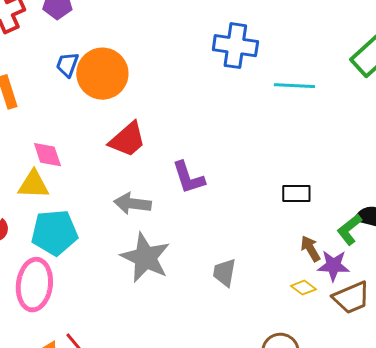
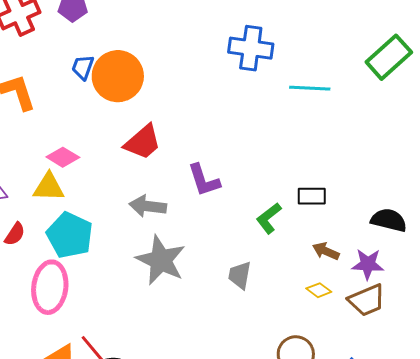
pink diamond: (47, 155) -> (63, 157), turned -40
green L-shape: (349, 230) -> (269, 218), moved
cyan pentagon: (54, 233) -> (70, 235), turned 30
brown arrow: (310, 249) -> (326, 251), turned -36
purple star: (333, 266) -> (368, 264), moved

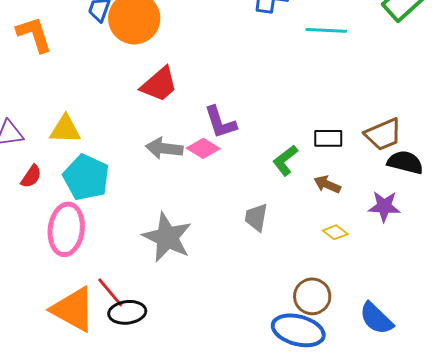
pink diamond: (63, 157) -> (203, 148), moved
brown arrow: (326, 251) -> (327, 184), moved
gray star: (161, 260) -> (167, 237), moved
brown trapezoid: (367, 300) -> (383, 134), moved

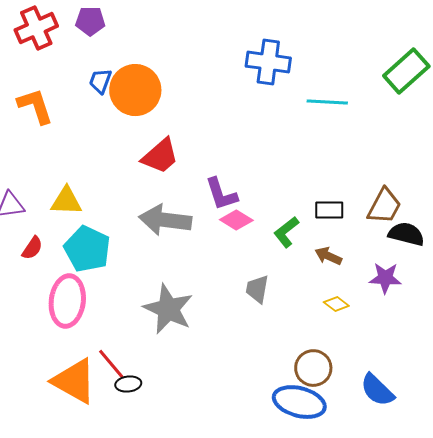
brown trapezoid: (383, 134) -> (384, 206), turned -39
gray arrow: (164, 148) -> (165, 220), size x1.4
pink diamond: (203, 148) -> (236, 220), moved
black ellipse: (127, 312) -> (128, 384), size x0.7

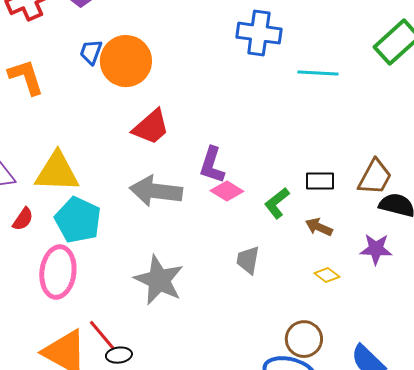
purple L-shape: (221, 194) -> (212, 165), turned 36
yellow triangle: (66, 201) -> (57, 172), size x1.4

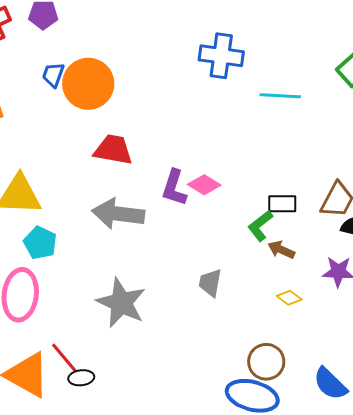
red trapezoid: (151, 127) -> (113, 150), turned -129
pink diamond: (227, 191) -> (204, 185), moved
green L-shape: (277, 203) -> (260, 226), moved
cyan pentagon: (78, 220) -> (40, 243), size x0.7

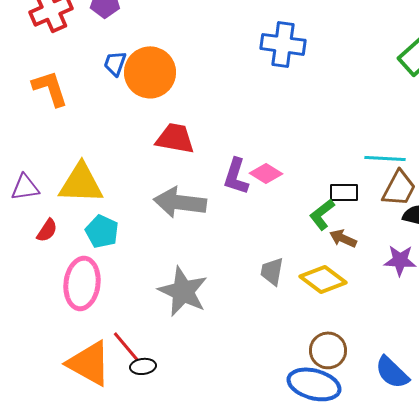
cyan line: (280, 96) -> (385, 158), moved
yellow diamond: (289, 298) -> (323, 279), moved, size x1.8

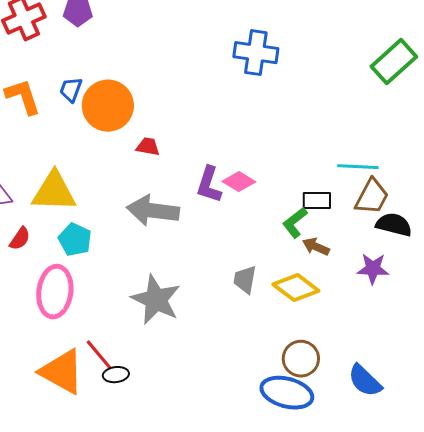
blue trapezoid: (115, 63) -> (71, 90), moved
orange circle: (150, 72) -> (108, 106), moved
red trapezoid: (175, 138) -> (148, 147), size x0.6

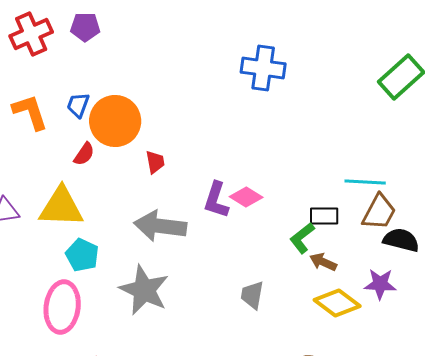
red trapezoid: (148, 147) -> (155, 162), turned 70
red semicircle: (20, 239) -> (84, 154), moved
yellow diamond: (296, 288) -> (337, 303), moved
gray star: (156, 300) -> (144, 290), moved

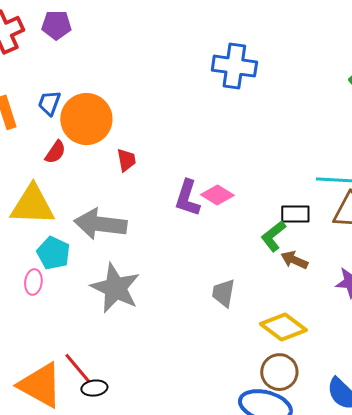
gray arrow: (160, 226) -> (100, 224), moved
yellow diamond: (337, 303) -> (283, 327), moved
pink ellipse: (62, 307) -> (33, 282), moved, size x0.5

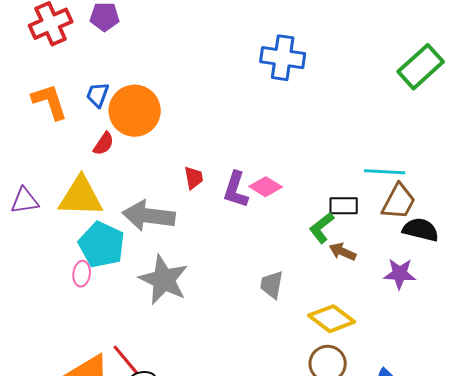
red trapezoid: (126, 160) -> (194, 178), moved
cyan pentagon: (53, 253) -> (102, 245), size x1.4

